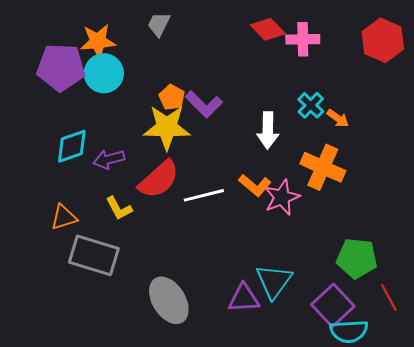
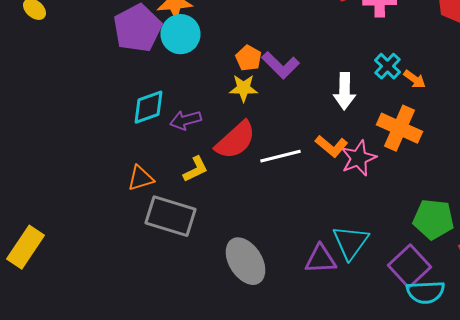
purple pentagon: (61, 67) -> (138, 28), turned -30
yellow star: (167, 127) -> (244, 88), size x0.6
yellow L-shape: (119, 208) -> (196, 169), turned -88

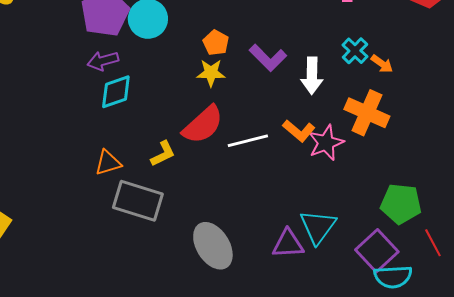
purple L-shape: (280, 65) -> (268, 58), moved
purple arrow: (186, 120) -> (103, 61), moved

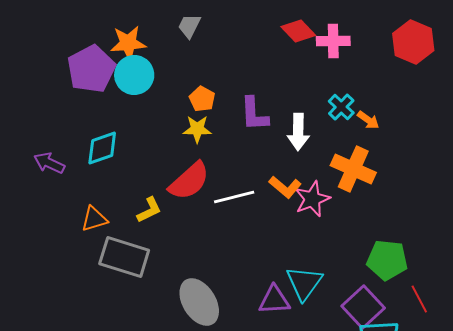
purple L-shape: (268, 58) -> (254, 114), turned 42
purple arrow: (103, 61) -> (49, 163), moved, turned 40

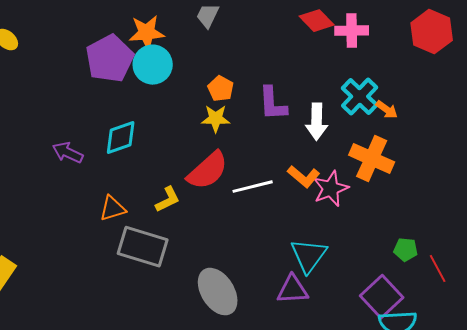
cyan cross: (341, 107) -> (360, 97), size x1.4
green pentagon: (387, 260) -> (406, 250), size x0.6
cyan triangle: (304, 283) -> (309, 256), moved
red line: (419, 299) -> (438, 269), moved

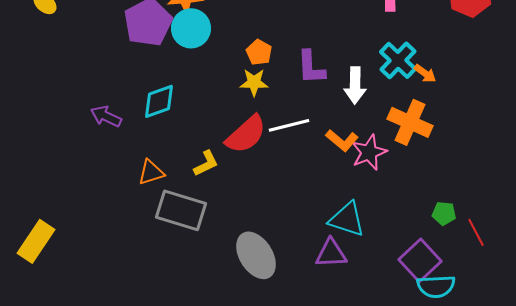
white line: (253, 187) -> (289, 125), moved
cyan triangle: (309, 256) -> (347, 219), turned -48

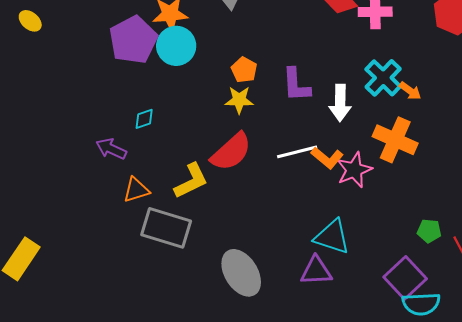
cyan diamond: (159, 101) -> (144, 119), size x0.6
purple arrow: (106, 116) -> (111, 149), moved
white line: (289, 125) -> (297, 152), moved
yellow L-shape: (206, 163) -> (191, 181), size x1.4

